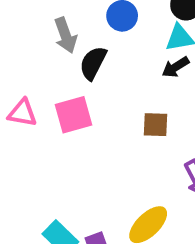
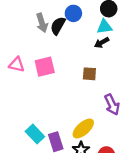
black semicircle: (93, 63) -> (58, 26), moved

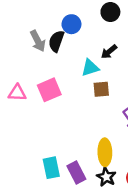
cyan triangle: (104, 27) -> (90, 68), moved
yellow ellipse: (83, 128) -> (105, 152), turned -40
cyan rectangle: (35, 134) -> (51, 168), turned 42

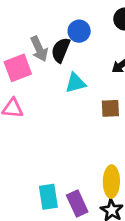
cyan triangle: (90, 68) -> (75, 83), moved
pink square: (49, 90) -> (18, 68), moved

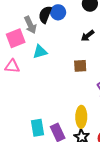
black semicircle: (61, 50) -> (45, 15), moved
cyan triangle: (75, 83) -> (40, 52), moved

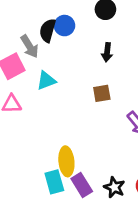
black arrow: (88, 36) -> (107, 52), turned -40
yellow ellipse: (81, 117) -> (66, 161), moved

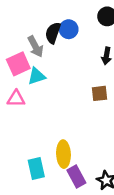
cyan triangle: (46, 81) -> (37, 76), moved
cyan rectangle: (54, 182) -> (36, 169), moved

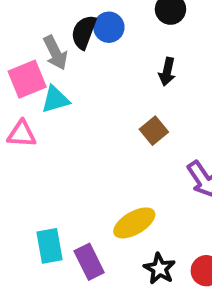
brown square: (99, 93) -> (154, 131), turned -35
yellow ellipse: (63, 154) -> (134, 223), moved, turned 60
purple rectangle: (76, 177) -> (89, 262), moved

